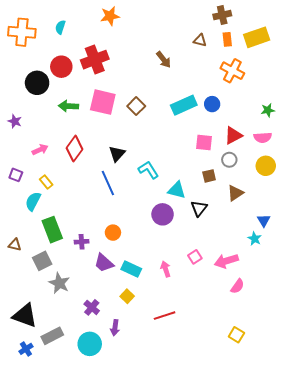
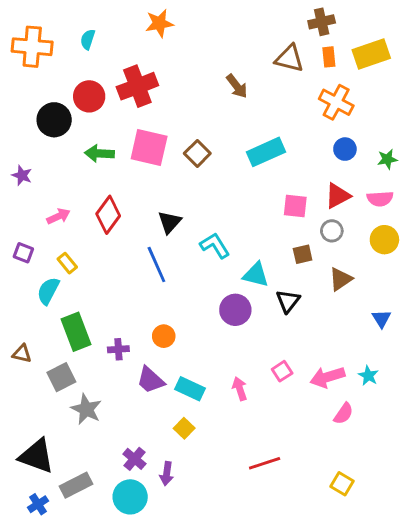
brown triangle: (200, 40) -> (289, 58), size x1.5
blue circle: (212, 104) -> (345, 149), moved
cyan star: (255, 239) -> (368, 376), moved
purple cross: (92, 307) -> (134, 459), moved
red line: (165, 316) -> (265, 463), moved

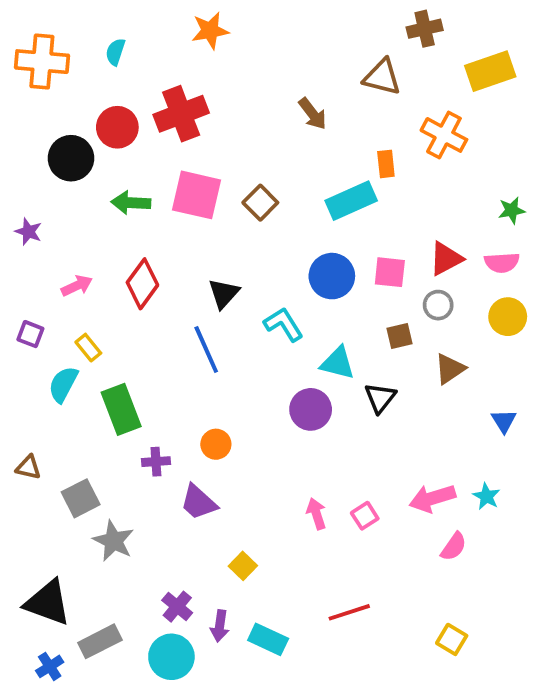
orange rectangle: (329, 57) -> (386, 164), moved
blue circle: (345, 149) -> (332, 276), moved, size x1.5
green rectangle: (76, 332) -> (121, 409), moved
pink square: (282, 371) -> (365, 516), moved
cyan rectangle: (190, 389) -> (268, 639), moved

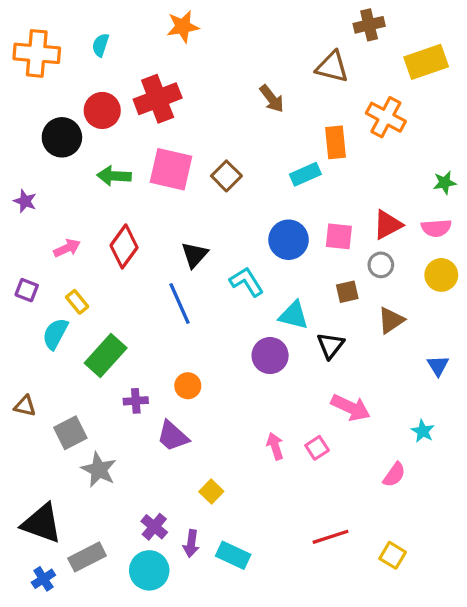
orange rectangle: (386, 164) -> (336, 142), size x1.4
cyan rectangle: (351, 201) -> (305, 174), size x0.7
green rectangle: (121, 409) -> (106, 356), turned 63
pink arrow: (432, 498) -> (351, 408), moved, turned -138
red line: (349, 612) -> (330, 537), moved

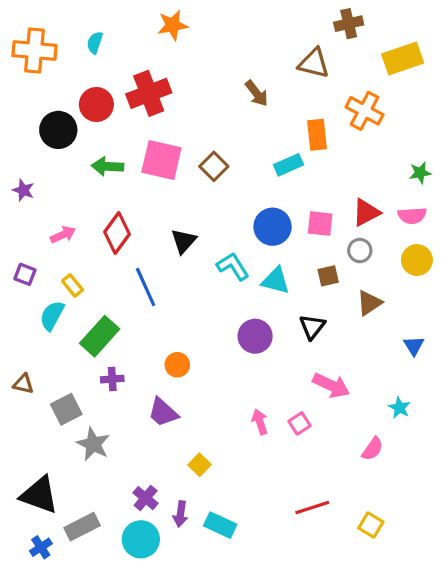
blue line: (179, 304) -> (146, 287), moved
cyan triangle: (294, 315) -> (276, 281), moved
purple cross: (136, 401) -> (112, 379), moved

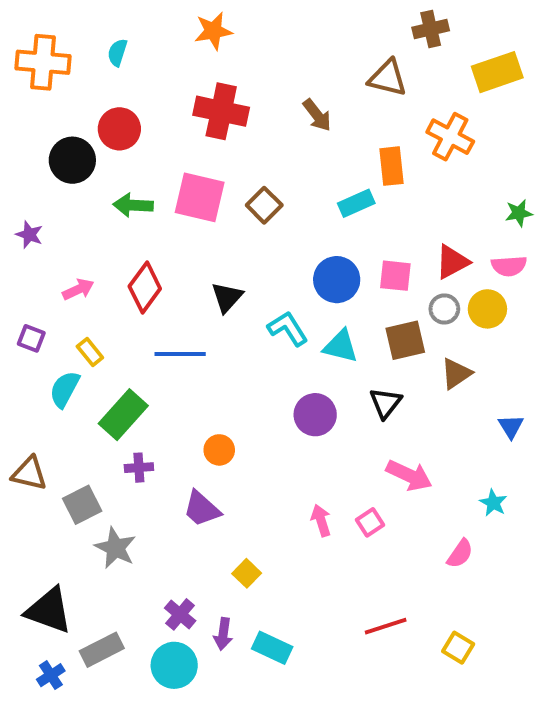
red cross: (149, 93) -> (221, 111), moved, turned 33
yellow circle: (417, 260) -> (487, 309), moved
brown square: (328, 276) -> (405, 340), size x1.5
blue line: (146, 287) -> (180, 354), turned -66
brown triangle: (23, 384) -> (29, 473), size x1.4

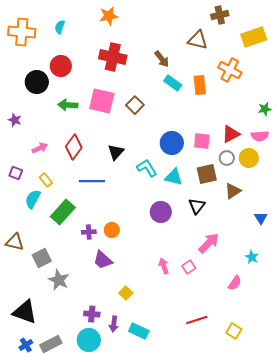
cyan rectangle: (356, 203) -> (173, 83), moved, turned 60
purple cross: (139, 468) -> (89, 232), moved
pink arrow: (409, 475) -> (209, 243), turned -70
purple cross: (180, 614) -> (92, 314), turned -35
gray rectangle: (102, 650) -> (51, 344), moved

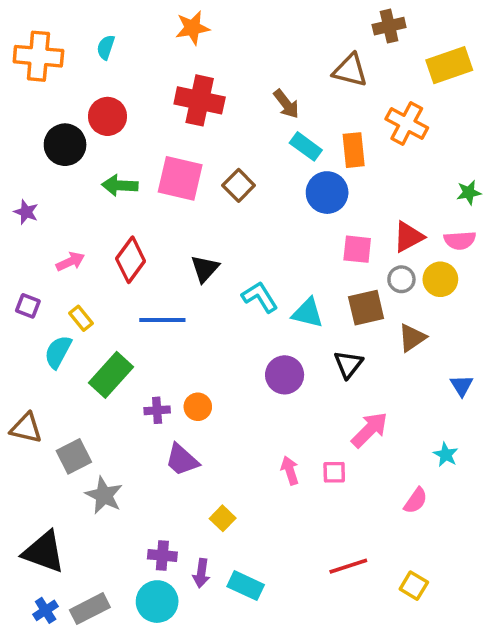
blue circle: (172, 143) -> (327, 193), moved
pink square: (189, 267) -> (334, 472), turned 32

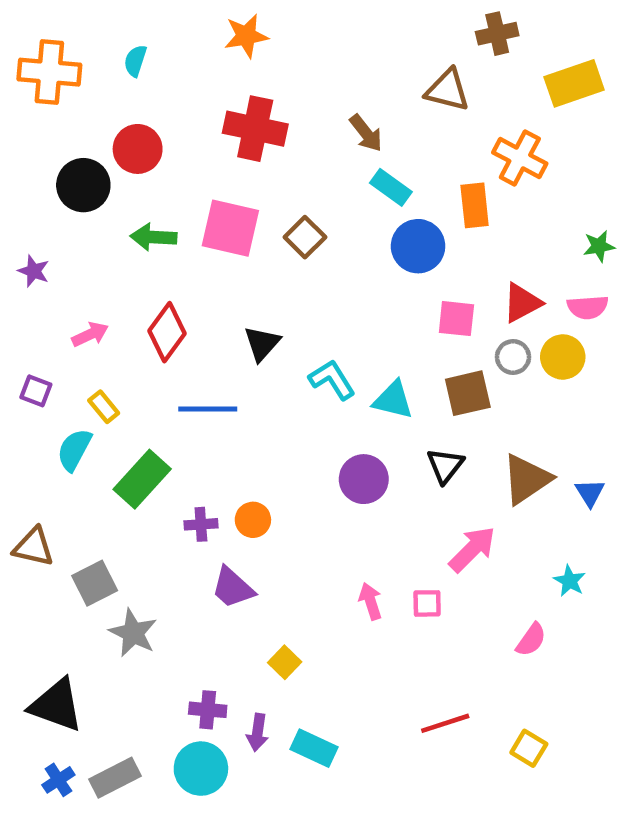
orange rectangle: (354, 150) -> (475, 205), moved
brown triangle: (412, 338) -> (527, 479), moved, size x1.4

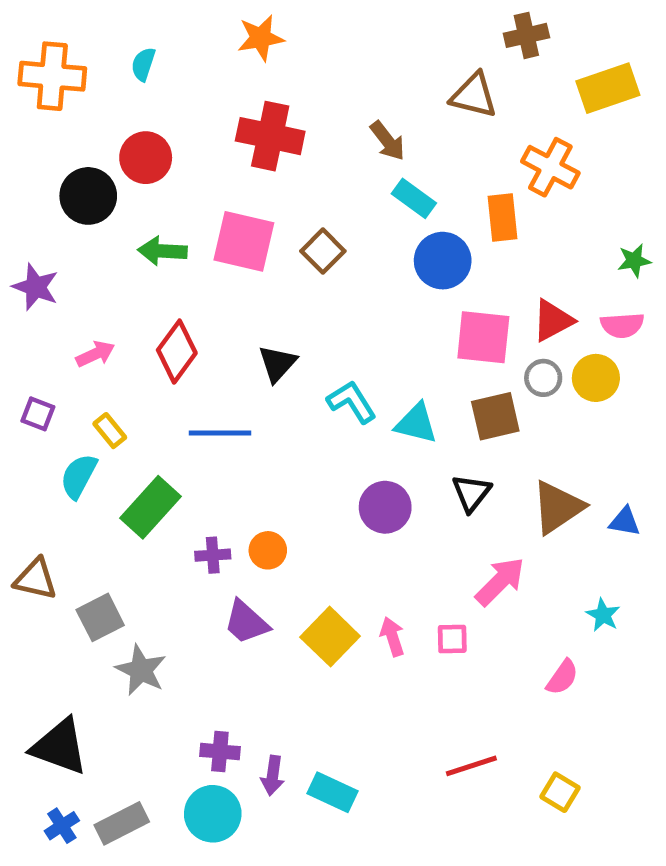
purple star: (34, 271) -> (36, 287), size x1.4
pink square: (456, 319) -> (483, 337), size x1.4
blue triangle: (590, 493) -> (625, 522), turned -48
yellow square: (285, 662) -> (330, 637), moved, size x1.6

